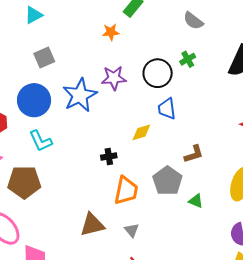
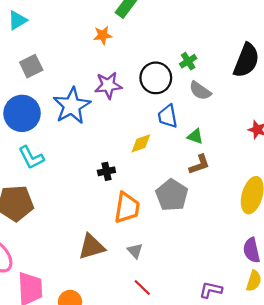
gray semicircle: (193, 21) -> (200, 91), moved
green triangle: (196, 201) -> (195, 136), moved

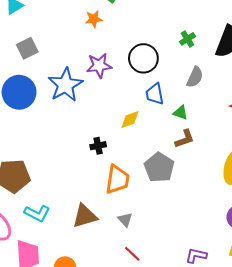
green cross: (188, 61) -> (187, 39), moved
gray semicircle: (200, 91) -> (195, 77), moved, turned -100
cyan L-shape: (31, 158) -> (37, 213), moved, turned -35

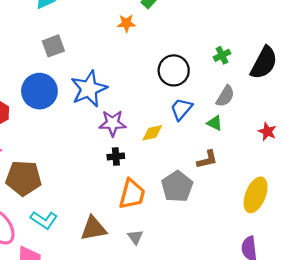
purple star: (99, 66) -> (113, 123), moved
blue trapezoid: (155, 94) -> (181, 109), turned 45
green triangle: (181, 113) -> (215, 123), moved

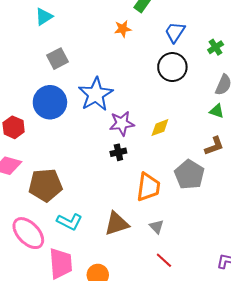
blue trapezoid: (181, 109) -> (175, 32), moved
black cross: (116, 156) -> (118, 152), moved

